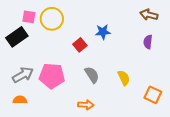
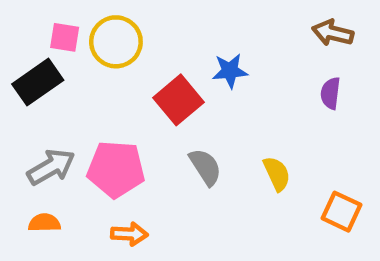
red square: (80, 45) -> (178, 100), size x1.5
orange arrow: (86, 105) -> (129, 234), moved

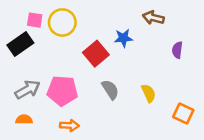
brown arrow: (333, 33) -> (153, 18), moved

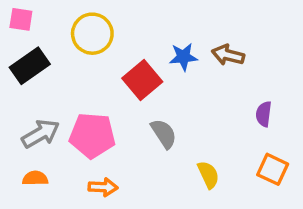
brown arrow: (153, 18) -> (228, 55), moved
pink square: (35, 20) -> (21, 19), moved
purple semicircle: (177, 50) -> (264, 114), moved
yellow semicircle: (149, 93) -> (208, 175), moved

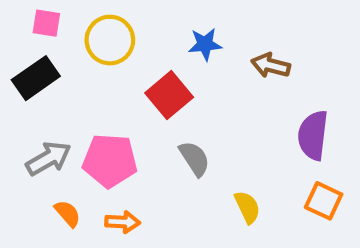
pink square: (21, 19) -> (46, 23), moved
blue star: (183, 57) -> (205, 44), moved
purple semicircle: (264, 114) -> (313, 135), size x1.6
orange semicircle: (35, 178) -> (68, 214), moved, turned 50

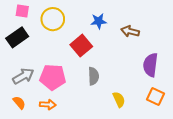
gray semicircle: (194, 159) -> (93, 76), turned 30
orange semicircle: (68, 214) -> (19, 103), moved
orange arrow: (123, 222) -> (48, 105), moved

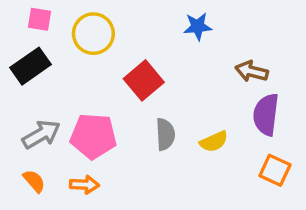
blue star: (99, 21) -> (198, 26), moved
brown arrow: (130, 31) -> (252, 71), moved
yellow semicircle: (119, 99) -> (214, 142), moved, turned 91

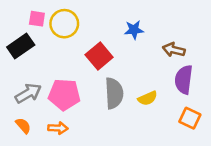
pink square: (39, 19) -> (37, 19), moved
blue star: (198, 26) -> (134, 30), moved
gray semicircle: (165, 134) -> (114, 93), size x1.4

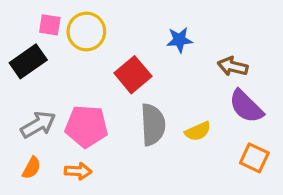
purple semicircle: (184, 80) -> (246, 106), turned -52
orange semicircle: (23, 126) -> (32, 168), turned 70

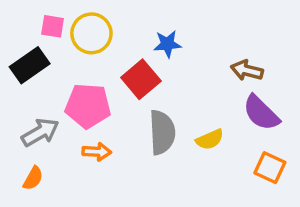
blue star: (179, 40) -> (167, 44), moved
pink pentagon: (86, 126) -> (88, 106), moved
orange arrow: (78, 171) -> (97, 152), moved

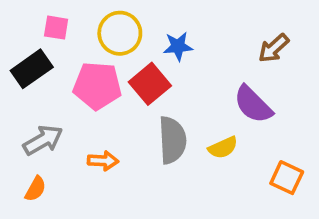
yellow circle: (91, 33) -> (120, 33), moved
brown arrow: (247, 70) -> (274, 48), moved, turned -56
pink pentagon: (88, 106) -> (97, 86), moved
purple semicircle: (261, 113) -> (253, 104), moved

